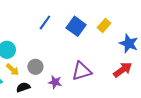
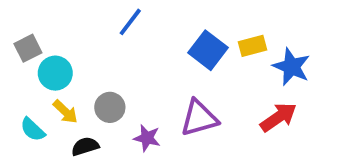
yellow rectangle: (104, 25) -> (253, 46), moved, turned 32
blue square: (76, 26) -> (208, 50), moved

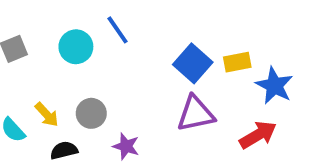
blue line: (130, 22) -> (117, 30), turned -76
cyan circle: (55, 73) -> (76, 47), moved
purple triangle: (199, 118) -> (196, 114), moved

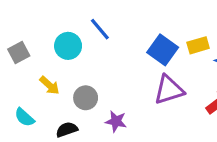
yellow arrow: (47, 115) -> (49, 85), moved

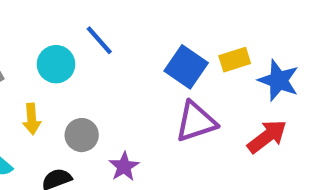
yellow arrow: (49, 85) -> (32, 119), turned 45
purple star: (116, 121) -> (124, 167), turned 30

